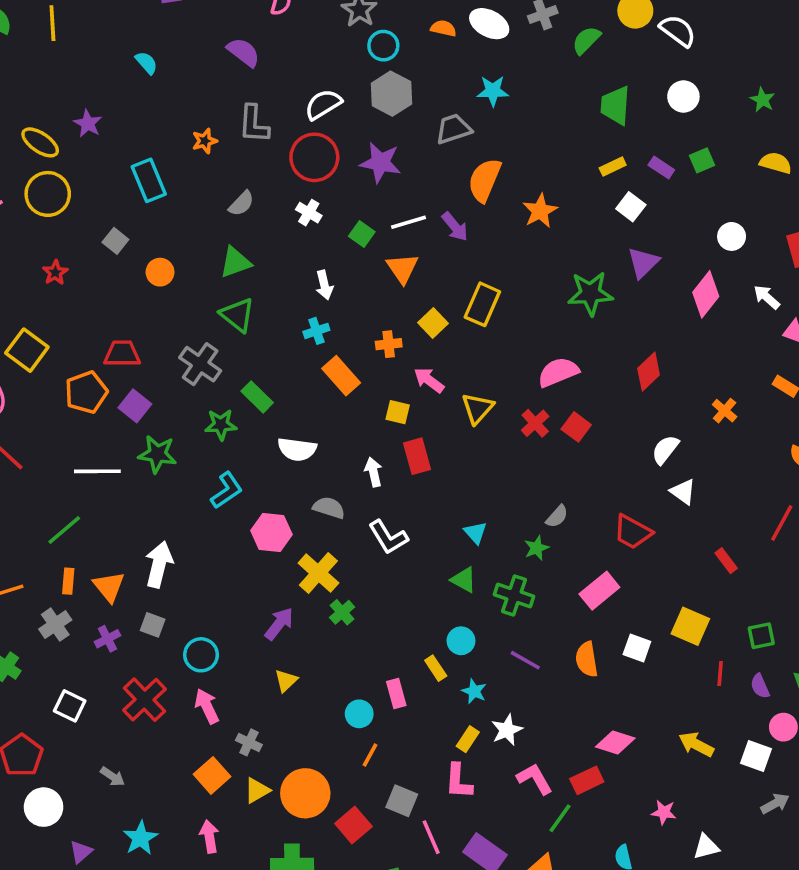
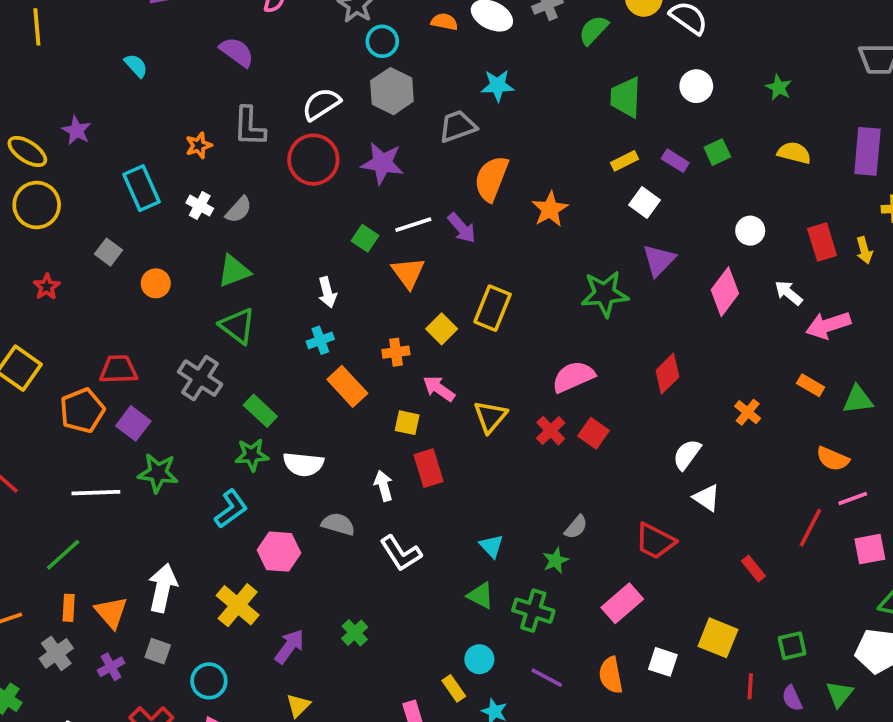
white cross: (309, 213) -> (200, 206), moved
green star: (221, 425) -> (252, 455), moved
yellow cross: (318, 573) -> (238, 605), moved

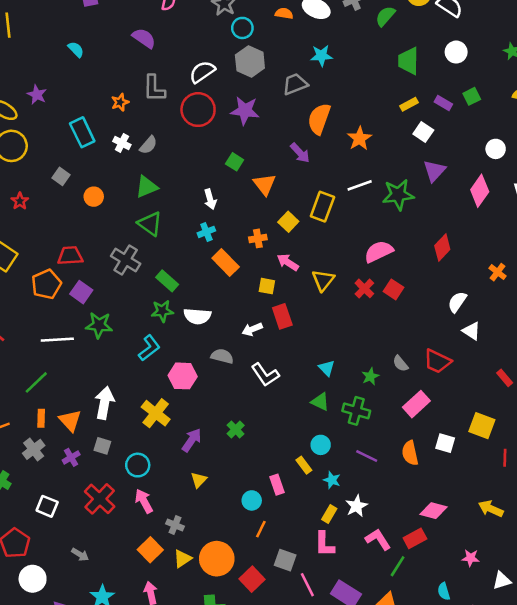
white line: (413, 225) -> (360, 185), moved
white arrow: (384, 486) -> (252, 329), turned -96
gray semicircle: (576, 527) -> (400, 364), moved, turned 102

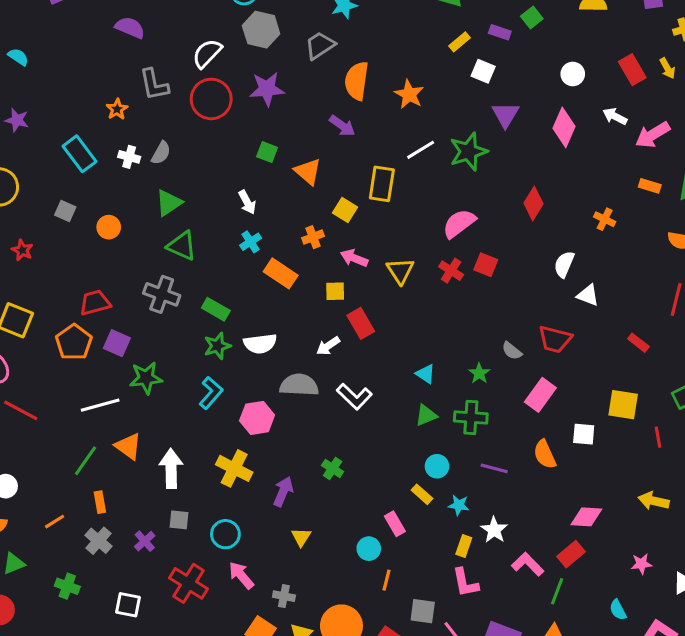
cyan semicircle: (76, 49) -> (18, 57), moved
gray semicircle: (222, 356) -> (299, 385), size x1.4
green triangle: (320, 402) -> (426, 415), turned -36
orange triangle: (70, 421) -> (128, 446), moved

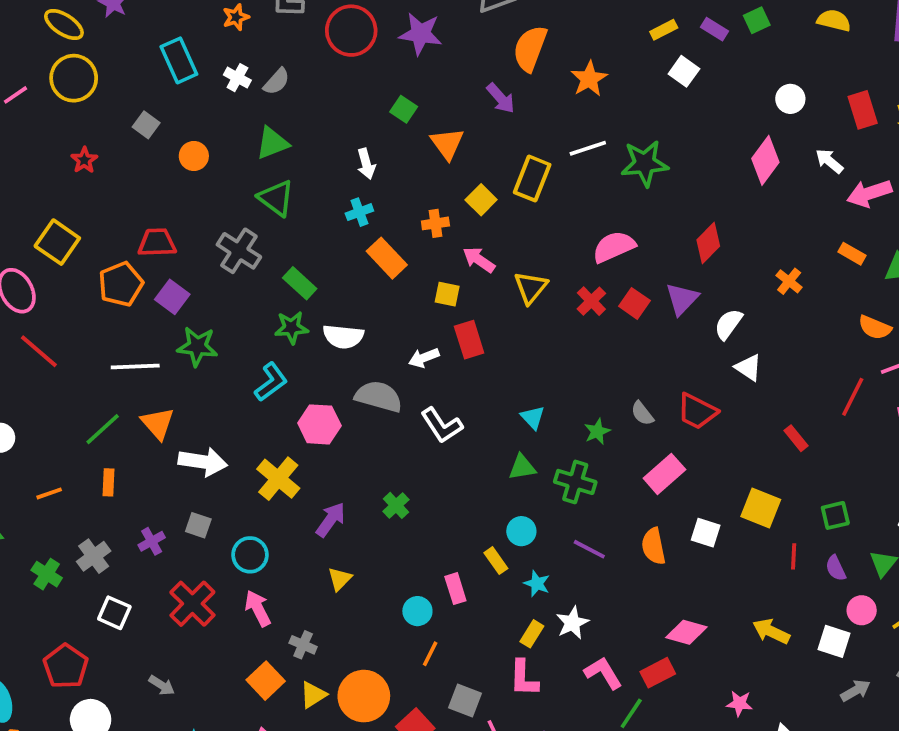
purple triangle: (505, 115) -> (682, 299), moved
white arrow: (171, 469) -> (203, 462), turned 87
gray cross: (99, 541) -> (94, 556), moved

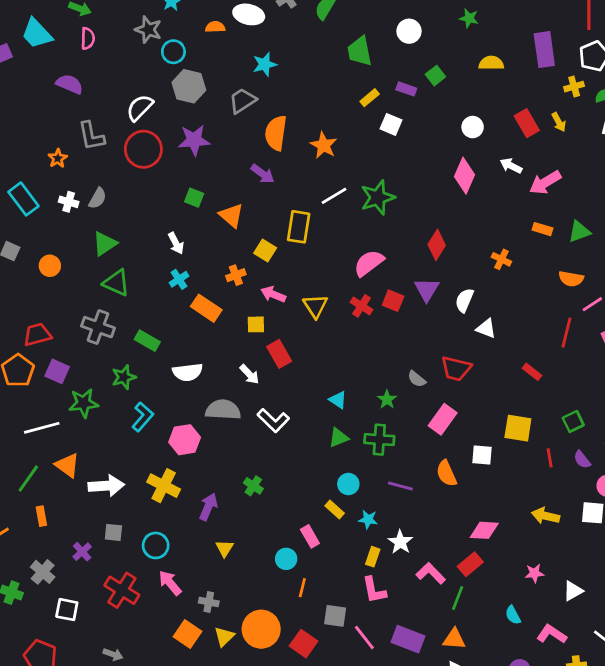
green star: (291, 328) -> (124, 377), moved
white arrow: (424, 358) -> (249, 374), turned -100

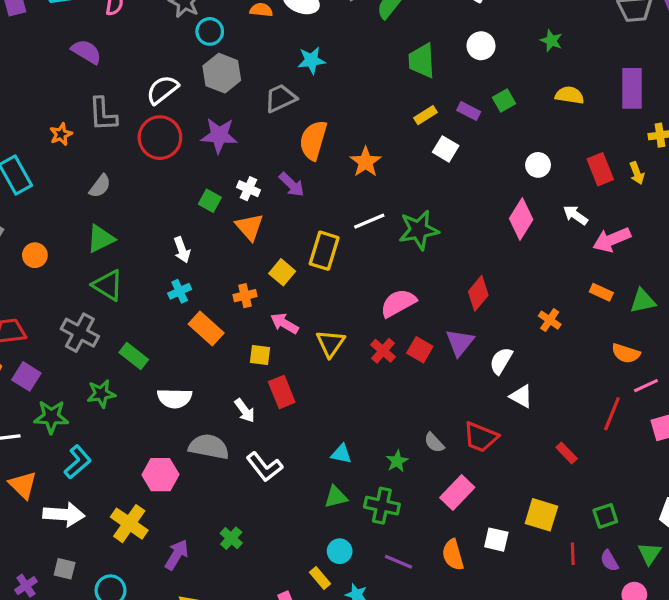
white cross: (69, 202) -> (248, 189), moved
cyan triangle: (338, 400) -> (341, 454), turned -30
cyan L-shape: (143, 417) -> (78, 462), moved

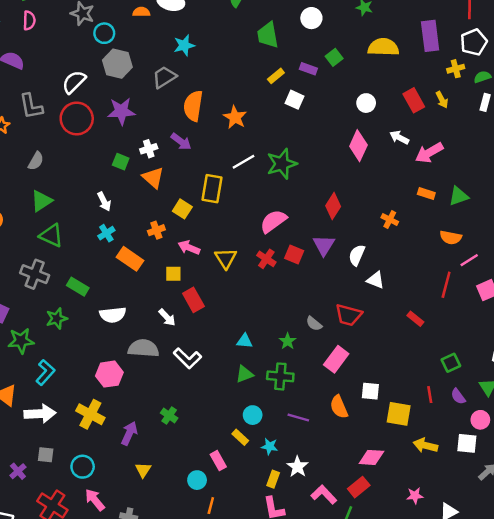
yellow semicircle: (570, 95) -> (383, 47), size x1.4
white cross: (248, 189) -> (149, 149), turned -35
yellow square: (541, 515) -> (399, 414), moved

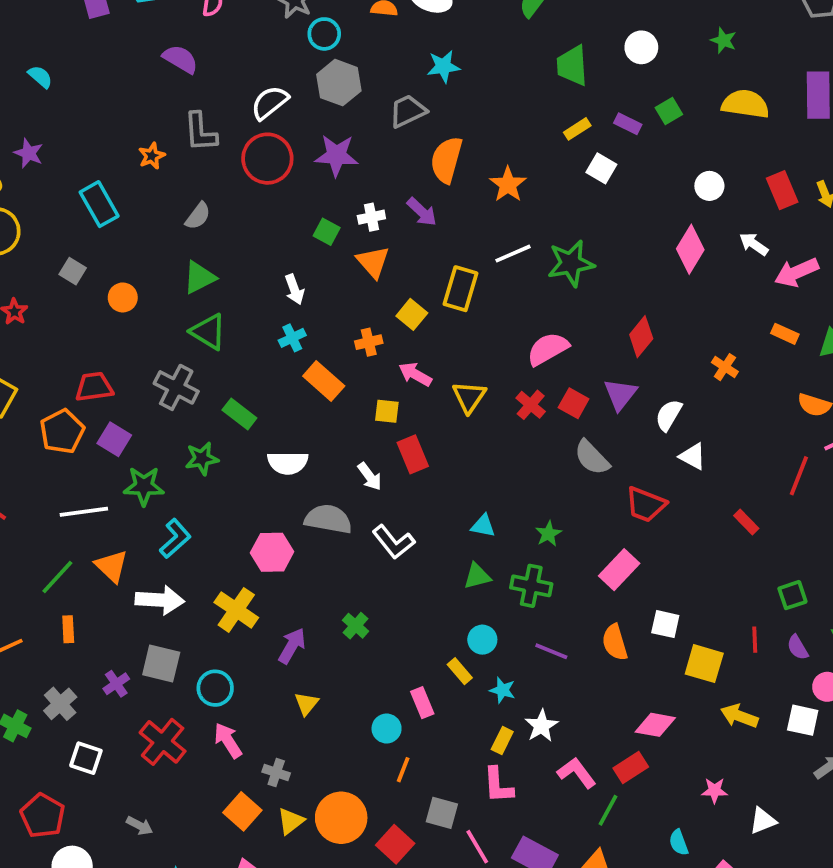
gray semicircle: (314, 324) -> (592, 458), moved, size x1.5
gray square: (46, 455) -> (161, 663), size x1.5

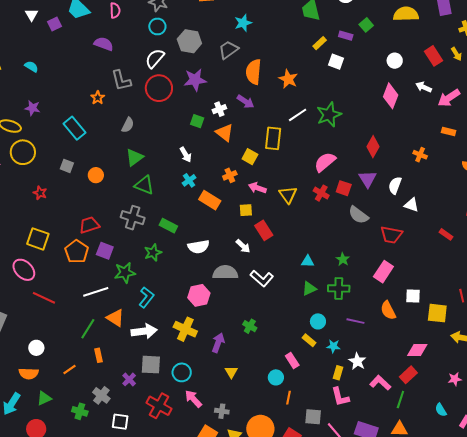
cyan circle: (324, 34) -> (157, 26), moved

